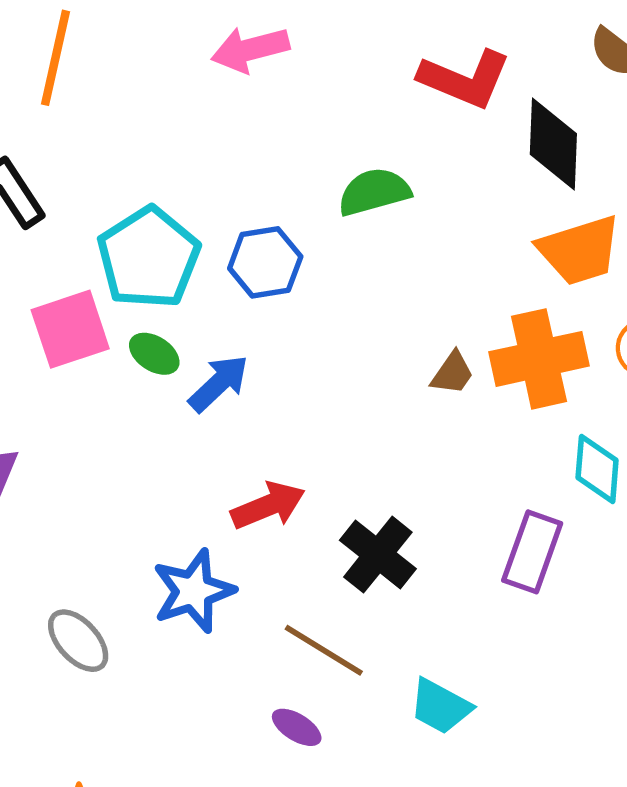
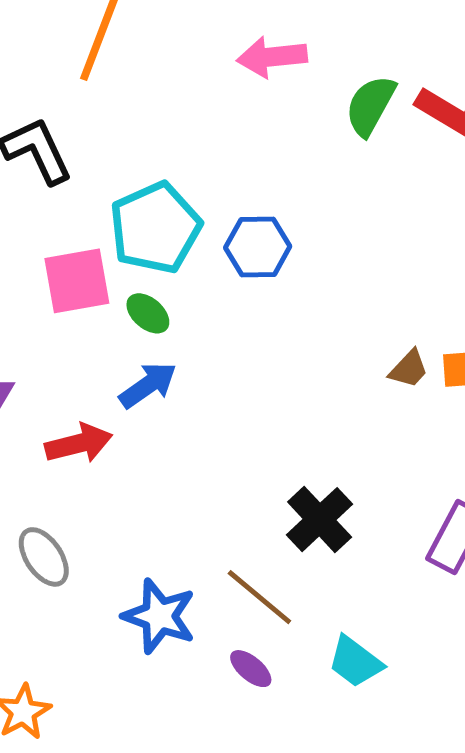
green semicircle: (374, 192) -> (370, 106), moved, turned -54
blue arrow: (219, 383) -> (148, 385), moved
red arrow: (268, 506) -> (79, 444), moved
blue star: (193, 591) -> (159, 616), moved, turned 30
purple ellipse: (297, 727) -> (251, 669), moved

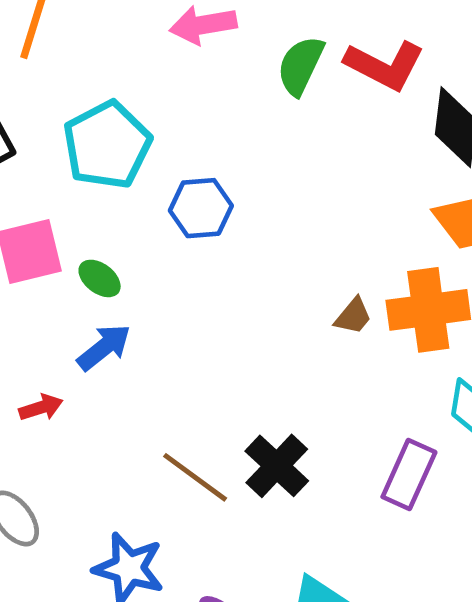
cyan pentagon: (155, 228) -> (107, 145), moved
red arrow: (79, 444) -> (41, 407), size x0.7
brown line: (259, 597) -> (195, 477), moved

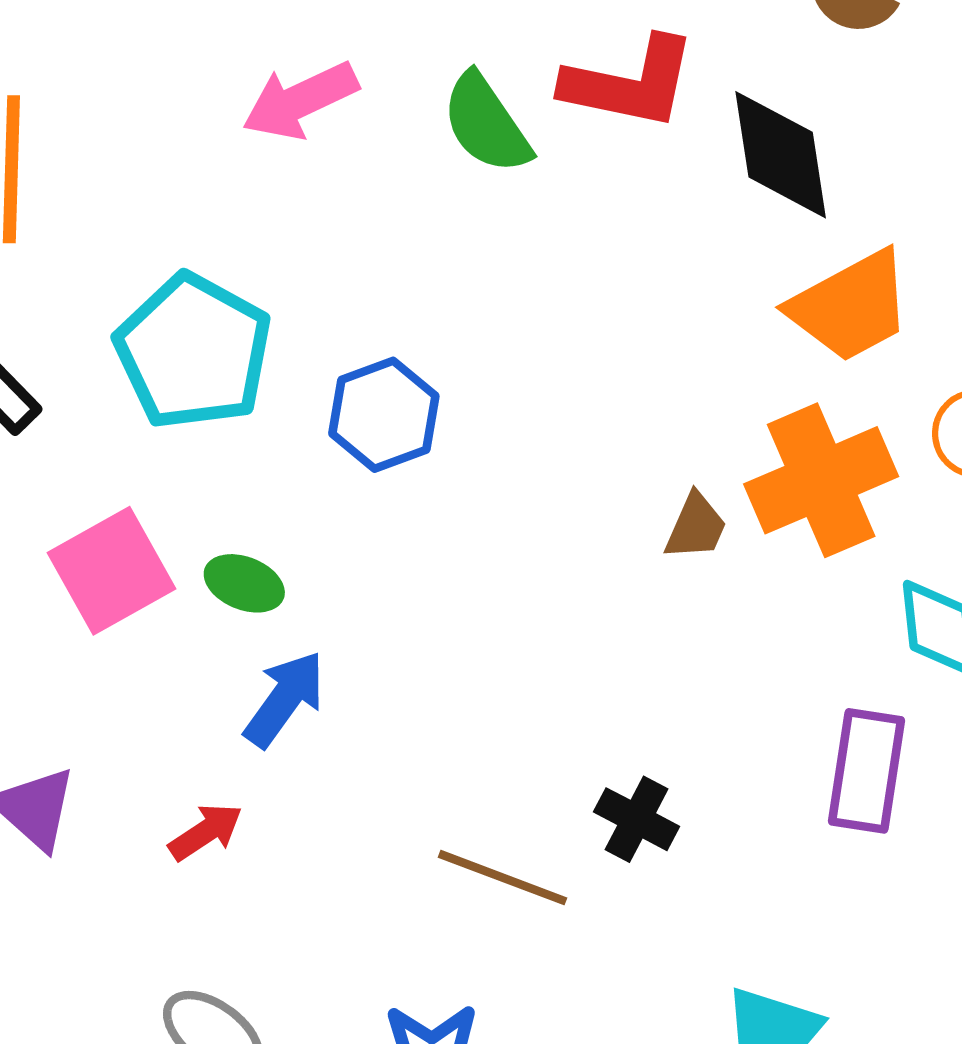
green semicircle: (301, 66) -> (486, 124), turned -44
black cross: (277, 466) -> (637, 819), size x0.7

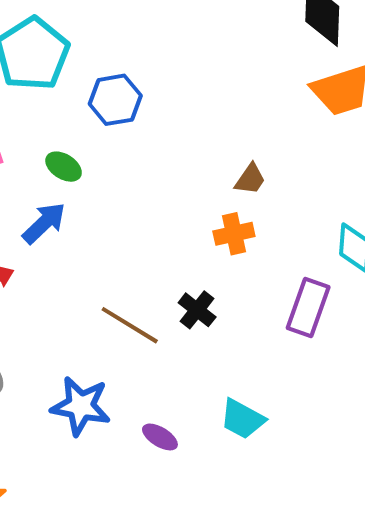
orange cross: (821, 480) -> (234, 234), moved, size x0.6
green ellipse: (244, 583) -> (64, 167), moved

